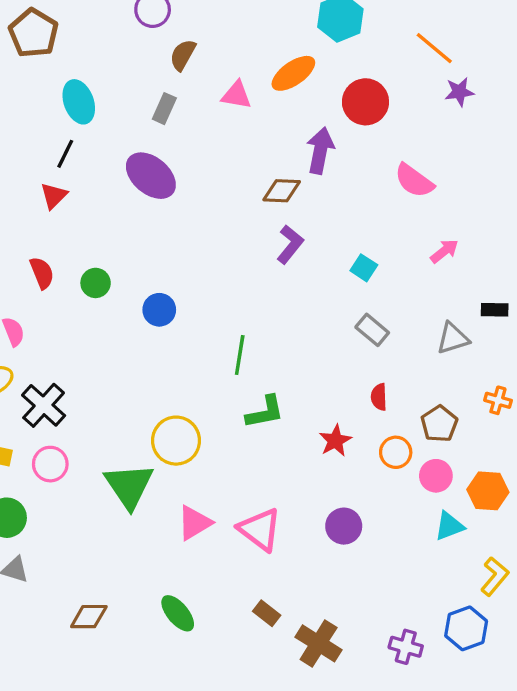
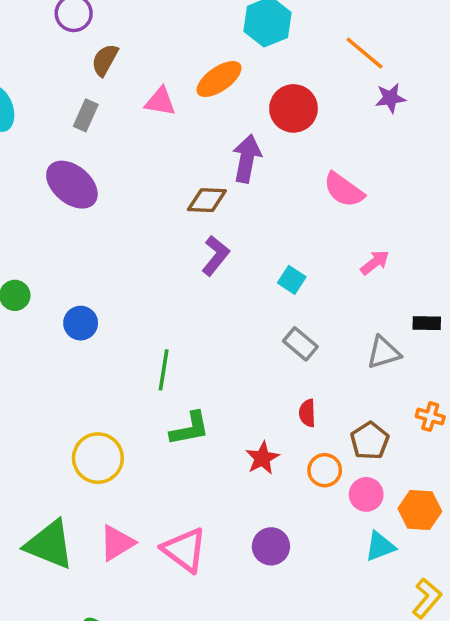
green triangle: (129, 486) -> (49, 545), moved, turned -34

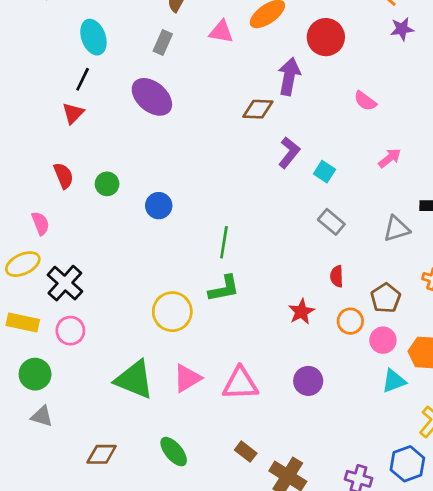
pink semicircle: (344, 190) -> (365, 101), size x0.7
purple L-shape: (216, 256) -> (289, 153), moved
green L-shape: (190, 429) -> (224, 289), moved
pink triangle: (184, 550) -> (240, 384), turned -39

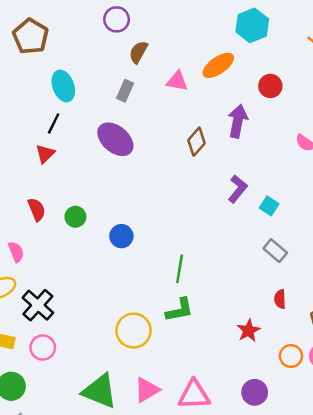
red circle: (326, 37) -> (270, 86), size x0.7
brown diamond: (258, 109) -> (196, 142), moved, turned -52
orange circle: (350, 321) -> (291, 356), moved

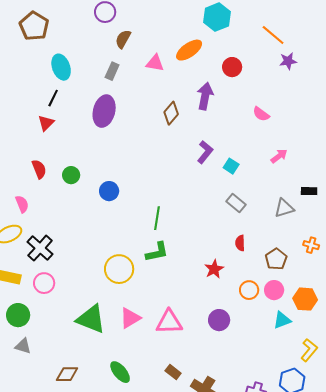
purple ellipse: (115, 139) -> (104, 111), turned 64

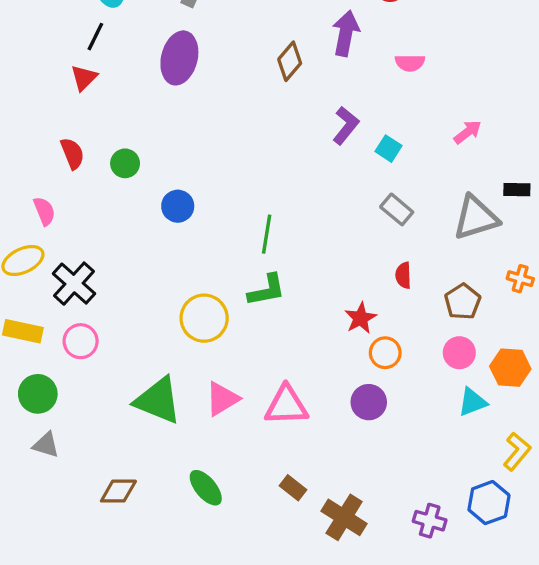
pink semicircle: (261, 114) -> (410, 63), moved, turned -36
blue circle: (109, 191) -> (178, 206), moved
gray triangle: (284, 208) -> (476, 218), size x1.4
orange circle: (249, 290) -> (385, 353), moved

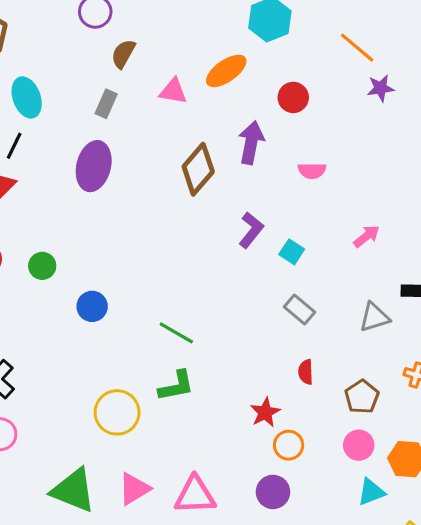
brown diamond: (290, 61) -> (198, 169), size x1.4
gray triangle: (476, 218) -> (374, 317), size x0.7
green line: (267, 234) -> (176, 333), turned -69

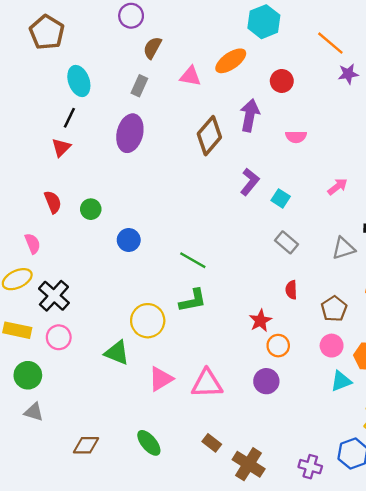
green triangle: (73, 490) -> (117, 353), moved, size x0.7

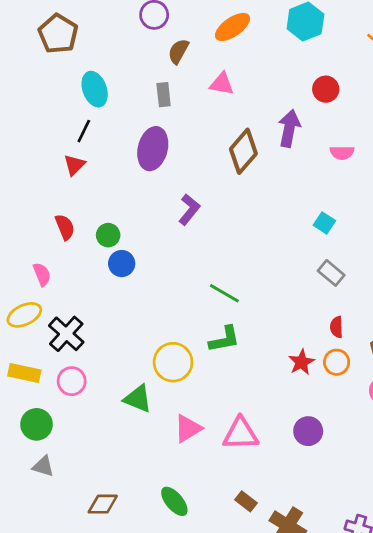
orange ellipse: (231, 61) -> (232, 27), moved
gray rectangle: (139, 86) -> (164, 95), turned -30
purple L-shape: (250, 182) -> (189, 209), moved
blue circle: (129, 240) -> (122, 264), moved
orange circle: (278, 346) -> (337, 362), moved

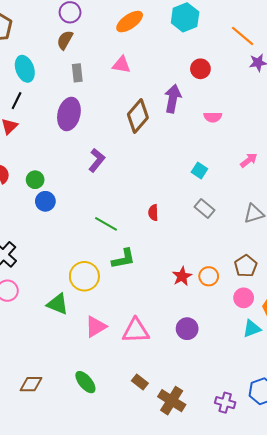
brown semicircle: (178, 51) -> (65, 40), moved
green line: (224, 293) -> (106, 224), moved
red semicircle: (337, 327) -> (153, 213), moved

